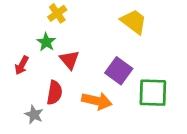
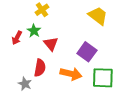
red arrow: (22, 65) -> (17, 38), moved
green square: (153, 93) -> (103, 78), moved

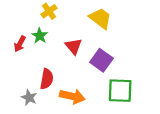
yellow trapezoid: (98, 16) -> (100, 18), moved
red triangle: (51, 44) -> (73, 46), moved
orange arrow: (71, 74) -> (72, 96), moved

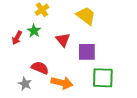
purple square: (101, 60) -> (87, 52), turned -36
red semicircle: (47, 79) -> (40, 68), turned -78

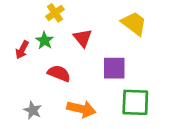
yellow trapezoid: (86, 16) -> (134, 23), moved
red triangle: (63, 40) -> (83, 38), moved
red semicircle: (40, 68) -> (59, 73), moved

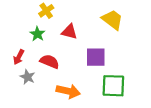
red triangle: (83, 38) -> (69, 32), turned -35
red arrow: (22, 50) -> (19, 57), moved
gray star: (33, 110) -> (27, 77), moved

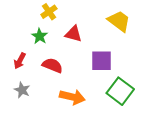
gray star: (27, 77) -> (22, 90), moved
green square: (113, 86) -> (120, 91), turned 35

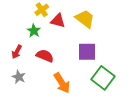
yellow trapezoid: (119, 21) -> (85, 19), moved
red triangle: (73, 34) -> (58, 21), moved
orange arrow: (72, 97) -> (62, 83), turned 45

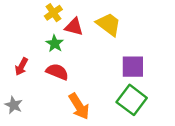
green star: (34, 31) -> (55, 43), moved
purple square: (87, 52) -> (133, 67), moved
gray star: (19, 77) -> (14, 105), moved

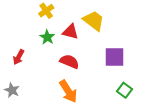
red triangle: (74, 27) -> (70, 32), moved
red semicircle: (57, 72) -> (69, 61), moved
green square: (132, 100) -> (125, 90), moved, size x0.6

